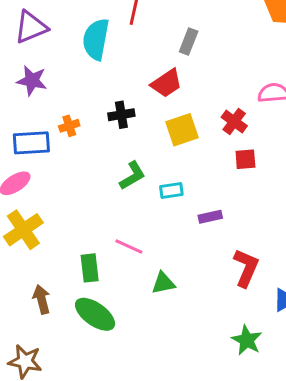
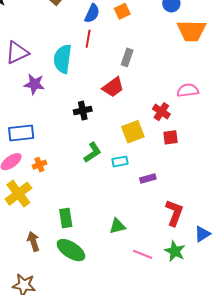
purple star: (32, 81) -> (34, 84), moved
orange cross: (69, 126) -> (39, 165), moved
yellow square: (182, 130) -> (133, 132), moved
pink line: (129, 247) -> (143, 254), moved
green star: (247, 340) -> (175, 251), moved

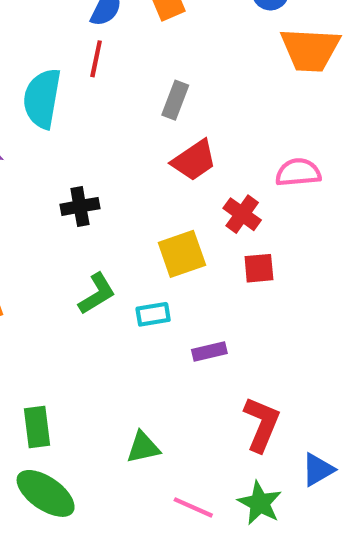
red trapezoid: (113, 87) -> (194, 160), moved

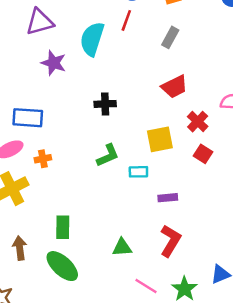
gray rectangle: (175, 100) -> (170, 37), moved
red square: (259, 268) -> (203, 154), turned 30
red L-shape: (262, 424) -> (170, 241), moved

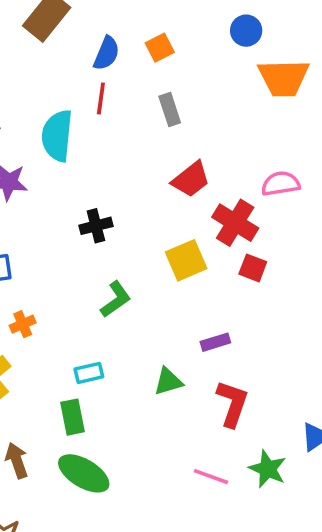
gray rectangle: (170, 37) -> (170, 109), turned -35
red cross: (198, 122) -> (235, 223), size x1.4
cyan rectangle: (138, 172) -> (89, 373), moved
green triangle: (122, 247) -> (168, 381), moved

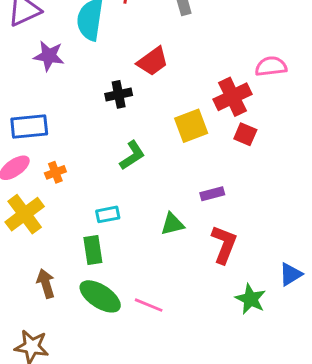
red trapezoid: (191, 179) -> (153, 61), moved
red cross: (235, 223) -> (233, 97), turned 30
pink line: (211, 477) -> (149, 305), moved

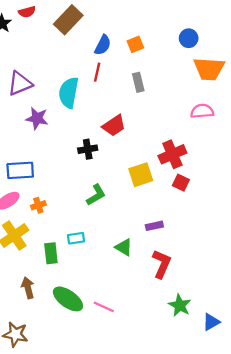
pink semicircle: (271, 66) -> (202, 111), moved
green triangle: (172, 224) -> (124, 247), turned 42
green rectangle: (93, 250) -> (51, 253), moved
blue triangle: (291, 274) -> (211, 322), moved

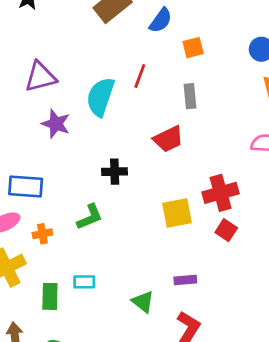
blue semicircle: (103, 45) -> (161, 20), moved
red trapezoid: (114, 126) -> (168, 139), moved
green L-shape: (96, 195) -> (90, 217), moved

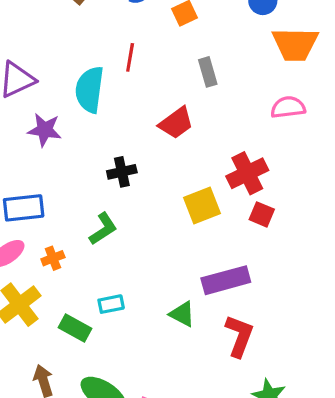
gray rectangle: (190, 96) -> (208, 72), moved
purple rectangle: (185, 280) -> (226, 280), size x1.8
green rectangle: (50, 296) -> (75, 328), turned -52

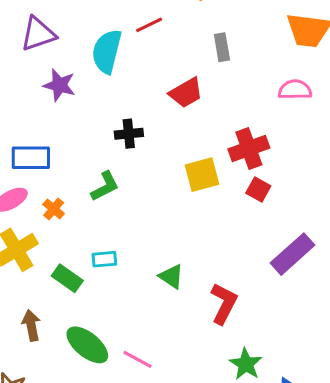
red line: (130, 57) -> (149, 25), turned 48
orange cross: (53, 258) -> (54, 209), turned -35
purple rectangle: (226, 280) -> (292, 254), moved, turned -33

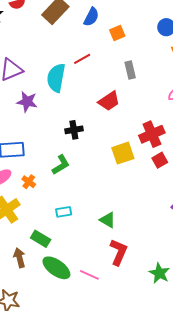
red square: (258, 190) -> (160, 160), turned 35
green rectangle: (67, 278) -> (41, 239), moved
red L-shape: (224, 303) -> (118, 252), moved

